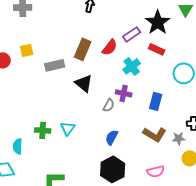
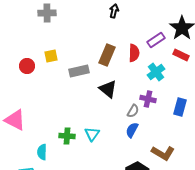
red semicircle: (110, 47) -> (134, 53), turned -36
brown L-shape: (155, 134) -> (163, 153), moved
blue semicircle: (112, 137) -> (132, 130), moved

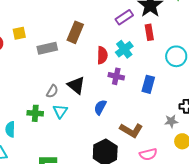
red semicircle: (134, 53) -> (102, 55), moved
red rectangle: (181, 55) -> (149, 32), turned 56
black triangle: (108, 89) -> (76, 85), moved
gray semicircle: (133, 111) -> (52, 91), moved

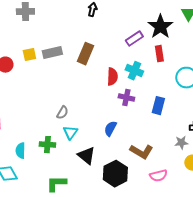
gray rectangle: (47, 48) -> (52, 53), moved
cyan cross: (124, 49) -> (134, 71), turned -30
black triangle: (76, 85) -> (86, 156), moved
green cross: (35, 113) -> (47, 145), moved

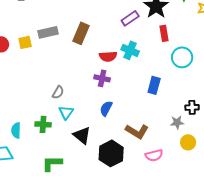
red rectangle: (159, 54) -> (164, 33), moved
yellow square: (29, 55) -> (25, 42), moved
red semicircle: (112, 77) -> (108, 56), turned 84
purple cross: (126, 98) -> (102, 78), moved

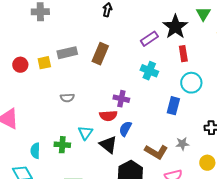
red semicircle: (108, 56) -> (108, 116), moved
cyan circle: (182, 57) -> (191, 83), moved
gray semicircle: (58, 92) -> (67, 98), moved, turned 56
gray star: (177, 122) -> (182, 144), moved
black triangle: (82, 135) -> (108, 145), moved

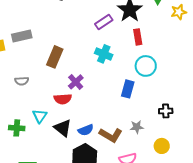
brown rectangle: (100, 54) -> (55, 57), moved
purple cross: (121, 99) -> (76, 82), turned 35
blue semicircle: (125, 129) -> (86, 130), moved, turned -140

